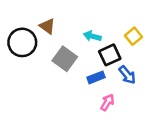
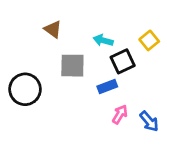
black circle: (22, 42) -> (25, 89), moved
gray square: (65, 59) -> (72, 66), turned -35
blue arrow: (127, 75) -> (149, 121), moved

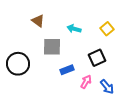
black square: (123, 61) -> (97, 58), moved
blue rectangle: (107, 86) -> (67, 70), moved

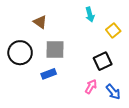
cyan arrow: (74, 29) -> (90, 15), moved, turned -120
black circle: (18, 64) -> (20, 53), moved
blue rectangle: (67, 70) -> (49, 74), moved

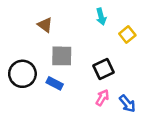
black circle: (20, 53) -> (22, 74), moved
black square: (103, 61) -> (103, 69), moved
blue rectangle: (49, 74) -> (55, 83), turned 48

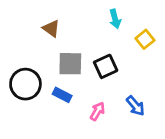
black square: (103, 69) -> (106, 66), moved
pink arrow: (102, 98) -> (97, 111), moved
blue arrow: (127, 104) -> (135, 106), moved

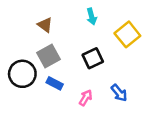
cyan arrow: (115, 19) -> (92, 17), moved
yellow square: (145, 39) -> (127, 34), size x1.5
gray square: (70, 64) -> (49, 56), moved, turned -30

